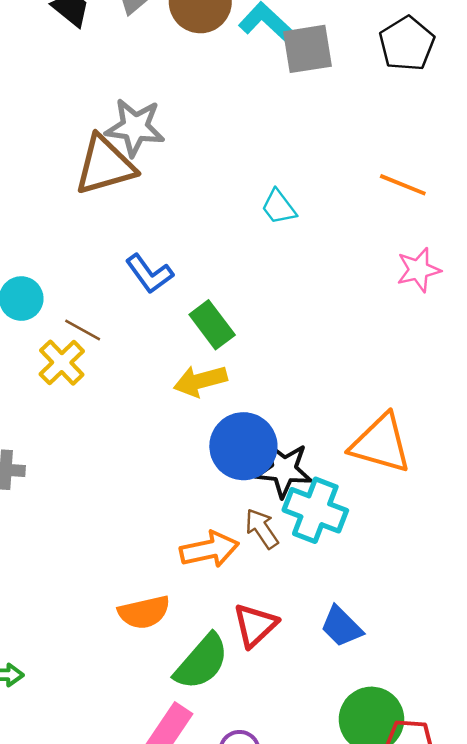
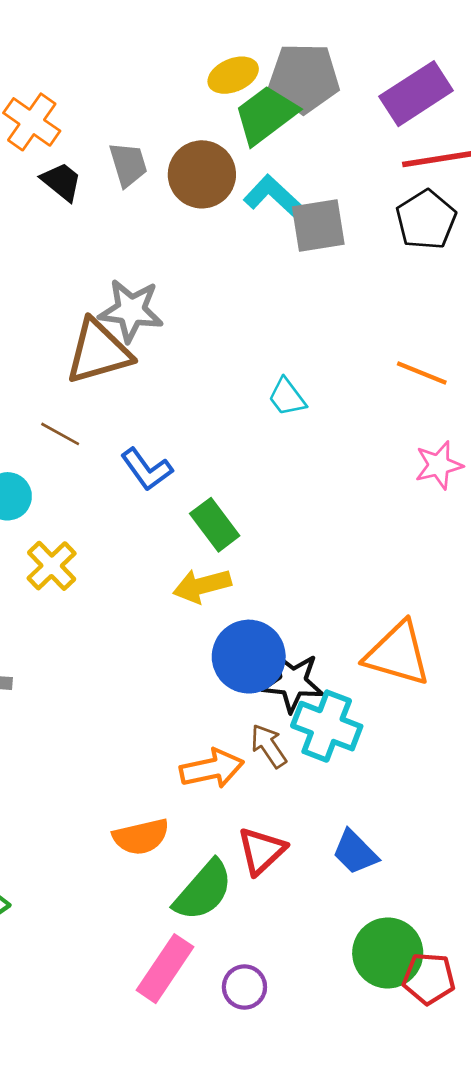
brown line: (83, 330) -> (60, 434), moved

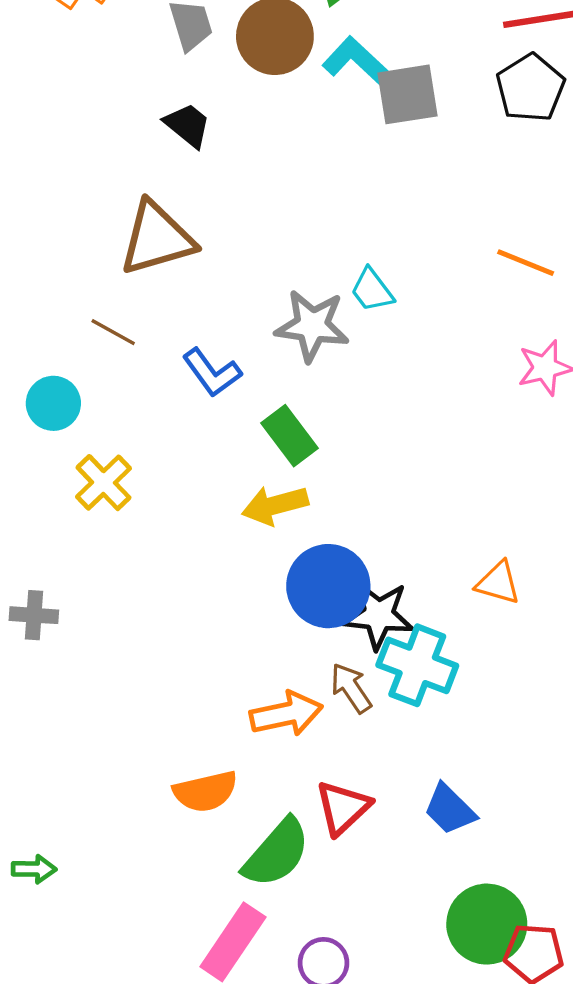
black trapezoid: (62, 182) -> (188, 125), moved
gray star: (131, 311) -> (312, 326), moved
orange triangle: (398, 654) -> (498, 583), size x0.6

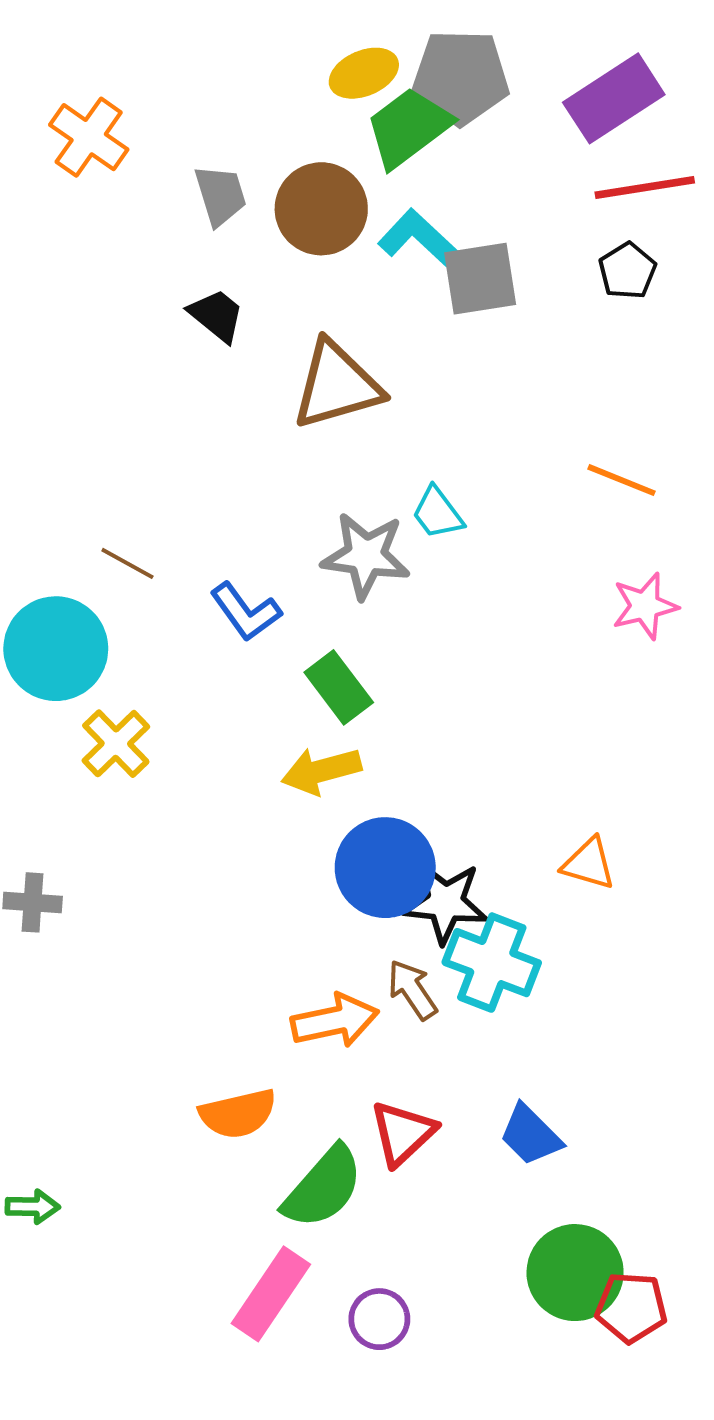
black pentagon: (530, 88) -> (627, 271), size x0.7
brown triangle: (157, 238) -> (337, 385), moved
cyan circle: (53, 403) -> (56, 649), size x1.6

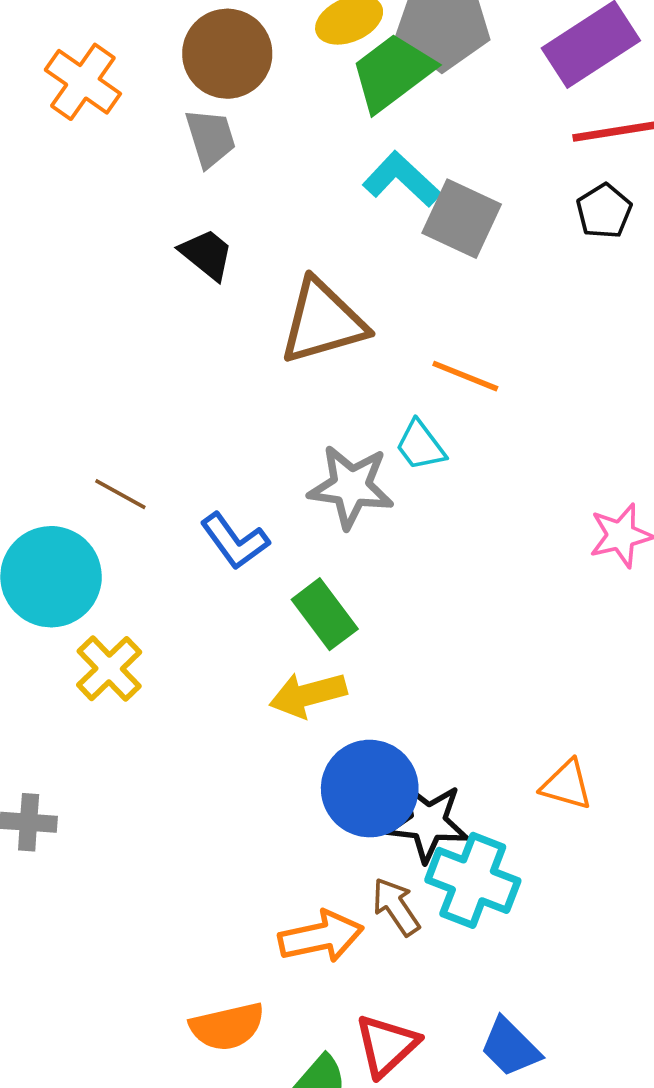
brown circle: (321, 209) -> (227, 54), moved
gray square: (480, 279) -> (462, 219), turned 34
orange line: (622, 480) -> (465, 376), moved

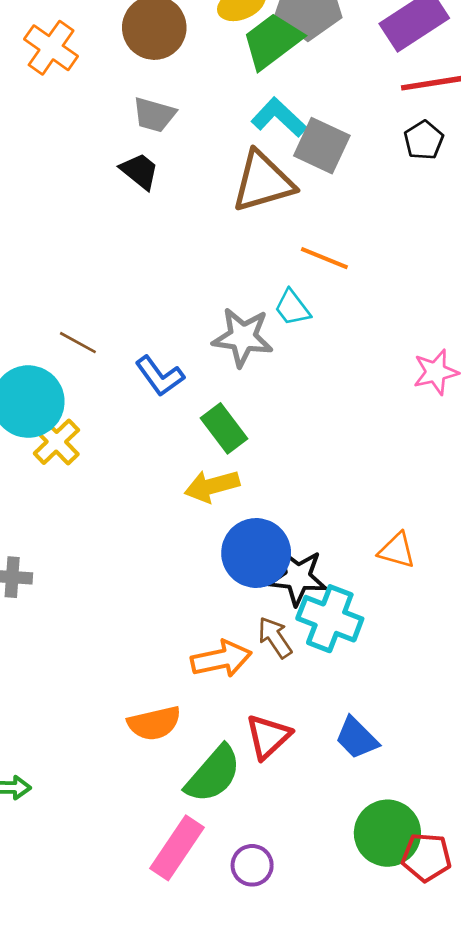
gray trapezoid: (210, 138) -> (154, 115), moved, turned 123
brown triangle: (323, 322) -> (263, 182), moved
yellow cross: (109, 669) -> (56, 442), moved

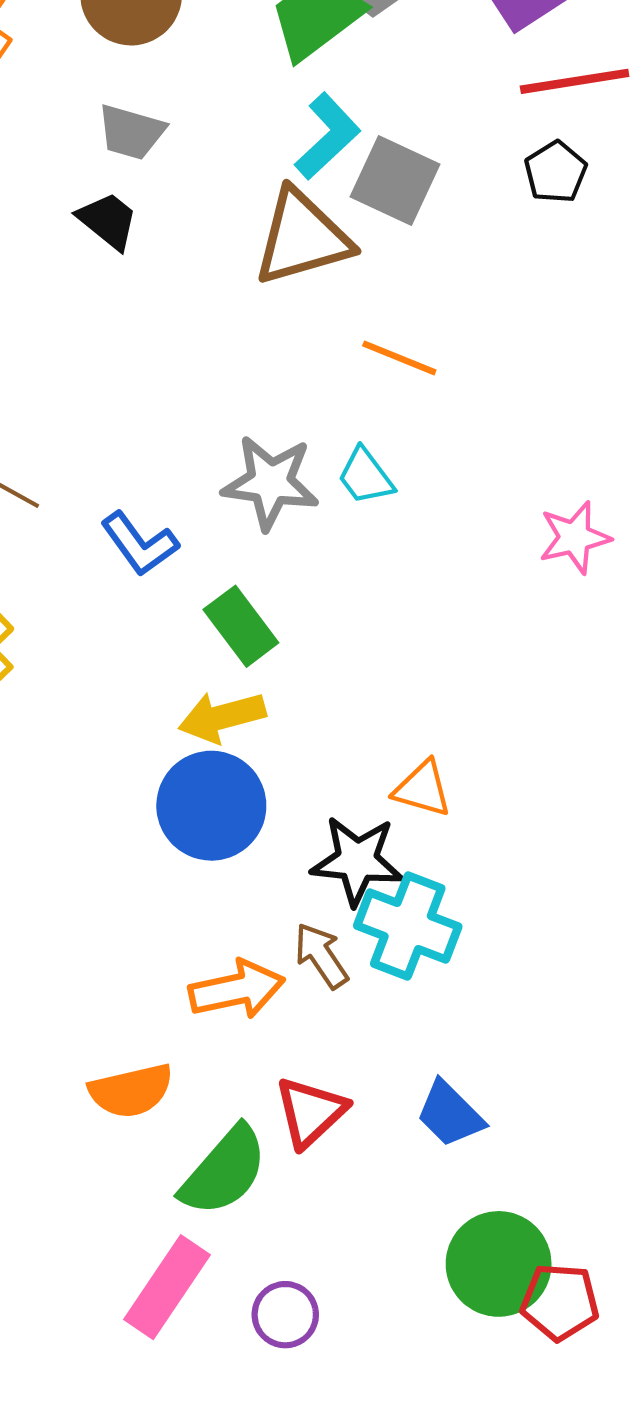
cyan L-shape: (279, 117) -> (327, 136), turned 94
cyan trapezoid: (292, 308) -> (366, 476), moved
orange triangle: (397, 550) -> (423, 789), moved
blue circle: (256, 553) -> (211, 806), moved

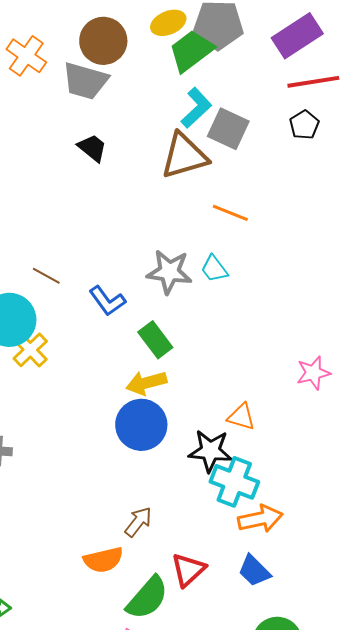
gray trapezoid: (131, 132) -> (85, 81), moved, size x1.4
pink star: (575, 537) -> (313, 373), moved
brown arrow: (321, 956) -> (138, 522), moved, turned 72
orange arrow: (237, 989) -> (260, 519), moved

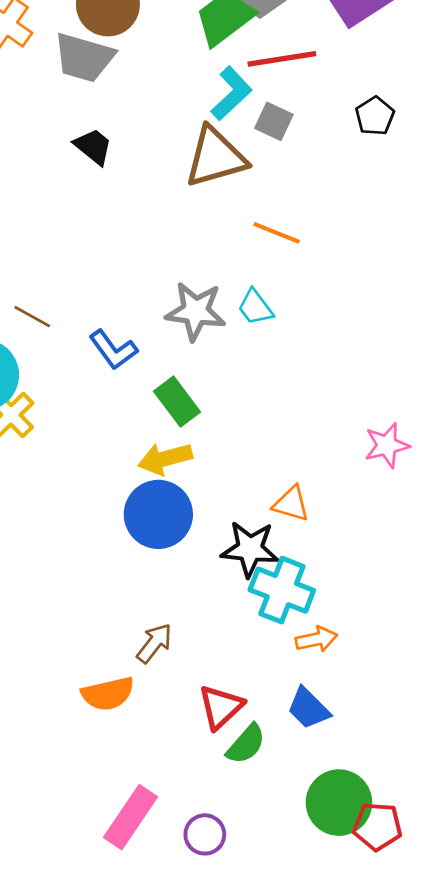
red line: (313, 82) -> (282, 59), moved
gray square: (228, 129) -> (274, 121), size x0.7
orange arrow: (260, 519) -> (316, 639), size x0.7
green semicircle: (147, 598) -> (246, 744), moved, size x0.7

